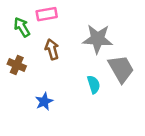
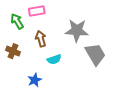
cyan semicircle: (94, 85) -> (54, 59), moved, turned 88

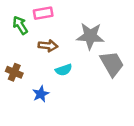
brown arrow: (41, 39) -> (48, 46), turned 112
brown cross: (13, 51) -> (14, 72), moved

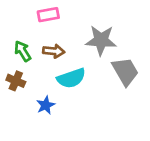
green arrow: (20, 25) -> (23, 51), moved
cyan semicircle: (64, 70) -> (71, 78), size x1.5

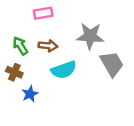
blue star: (46, 105) -> (30, 94), moved

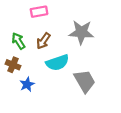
brown arrow: (48, 46) -> (43, 41), turned 119
gray trapezoid: (112, 64) -> (85, 81), moved

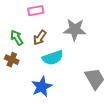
gray trapezoid: (85, 81) -> (95, 79), moved
blue star: (27, 84) -> (42, 87), moved, size x1.5

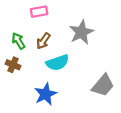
gray star: (75, 30) -> (81, 32), turned -30
gray trapezoid: (95, 79) -> (103, 85), turned 70

